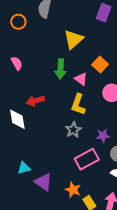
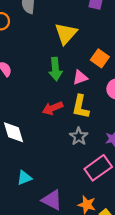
pink triangle: (81, 79) -> (80, 77), turned -48
red arrow: (35, 101) -> (53, 108), moved
cyan triangle: (24, 168) -> (24, 178), moved

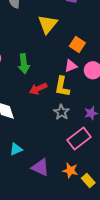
green arrow: (55, 69) -> (24, 64), moved
pink triangle: (80, 77) -> (71, 66), moved

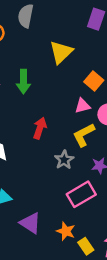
green arrow: (24, 64) -> (23, 81), moved
yellow L-shape: (62, 87) -> (84, 135), moved, turned 45
red arrow: (38, 89) -> (40, 128), turned 126

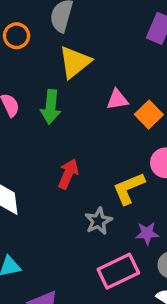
yellow triangle: (61, 52) -> (75, 62), moved
pink triangle: (83, 106) -> (117, 100), moved

